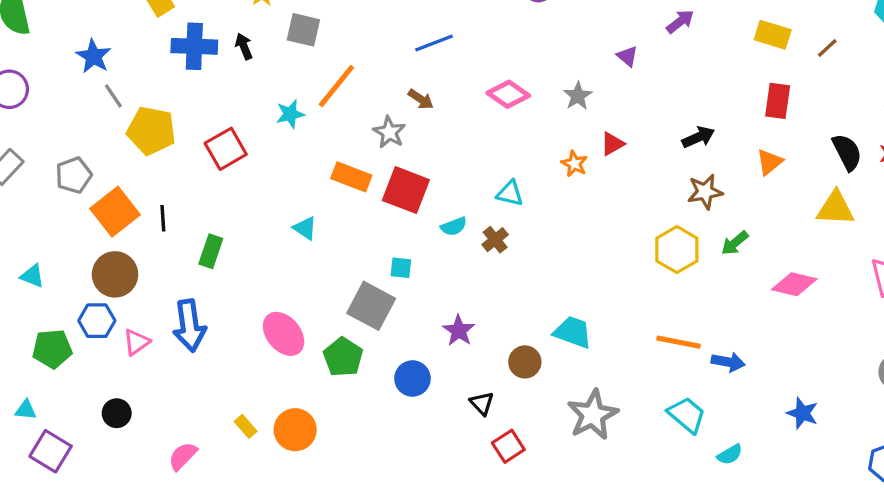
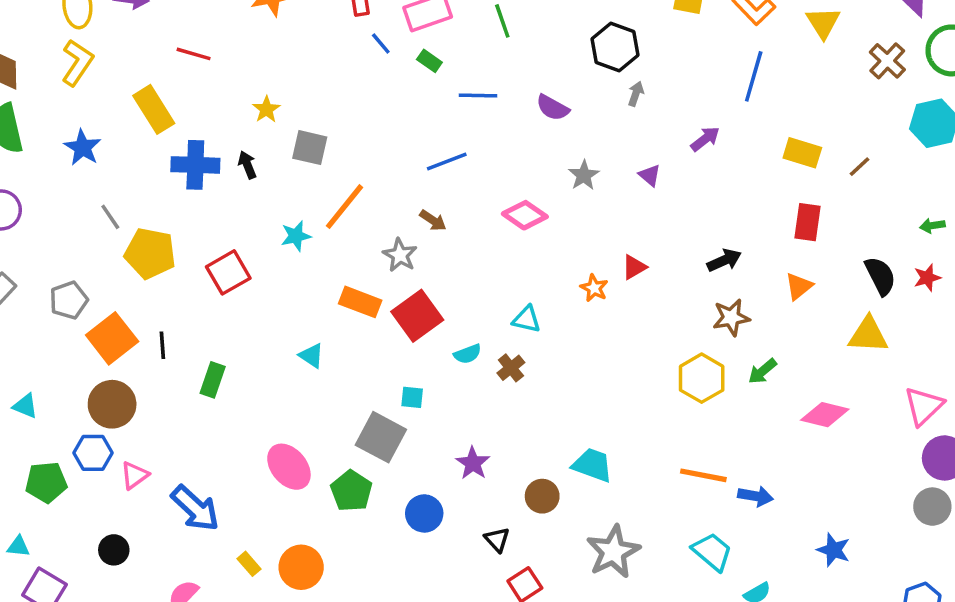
blue star: (94, 56) -> (83, 148), moved
gray star: (578, 96) -> (584, 175), moved
red square: (406, 190) -> (417, 316), turned 33
blue arrow: (189, 326) -> (195, 508), moved, turned -39

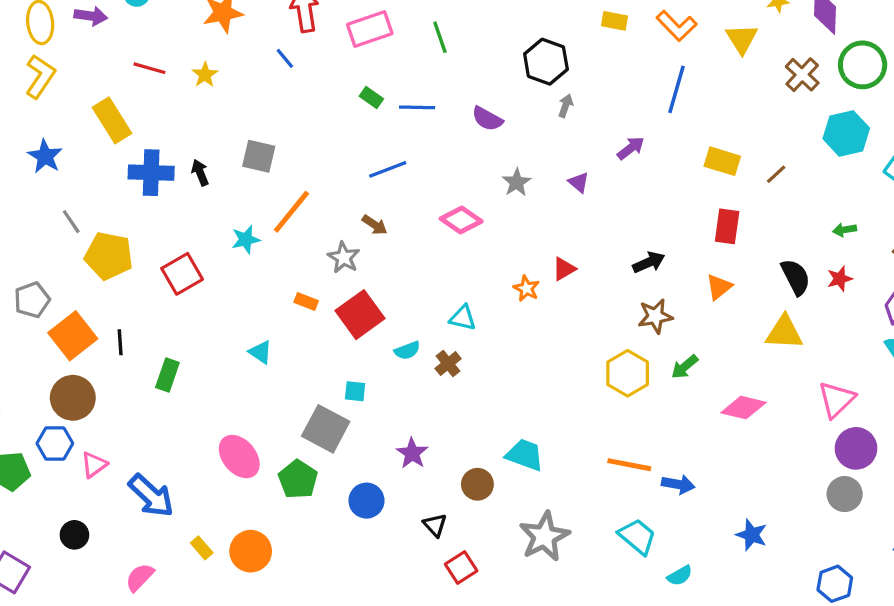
blue line: (381, 43) -> (285, 58), moved
green rectangle: (429, 61) -> (371, 98), moved
yellow star: (266, 109) -> (205, 75), moved
orange rectangle: (360, 302) -> (306, 302), size x0.6

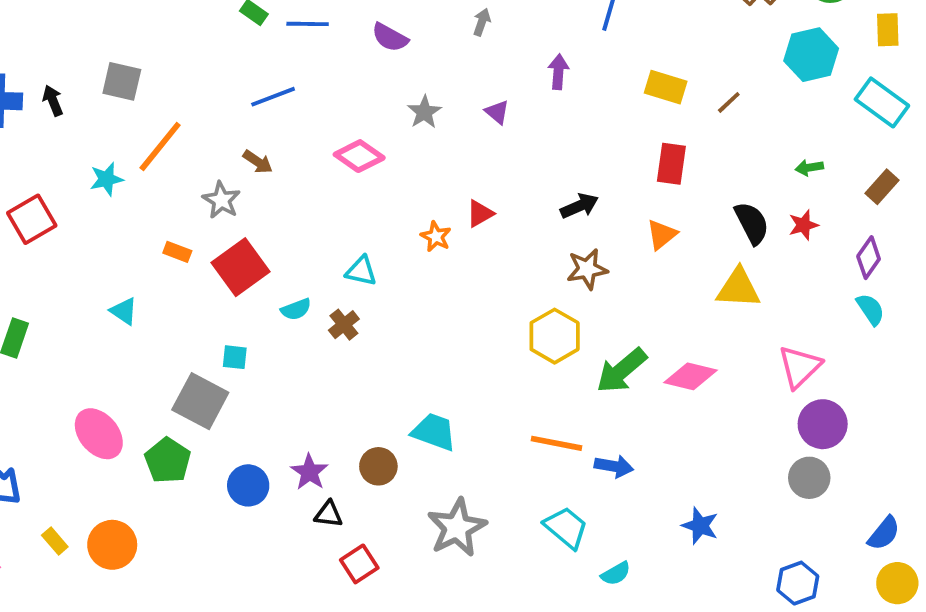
purple arrow: (631, 148) -> (558, 72), turned -48
green arrow: (685, 367) -> (622, 371), moved, size x1.6
purple star: (412, 453) -> (309, 472), moved
black triangle: (435, 525) -> (329, 514), turned -40

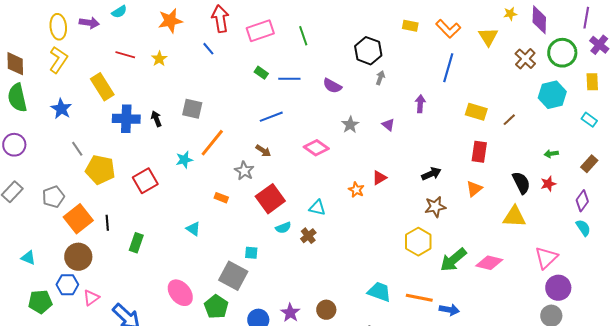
cyan rectangle: (882, 102) -> (589, 120), size x0.6
red square: (241, 267) -> (270, 199), moved
cyan trapezoid: (434, 432) -> (379, 292), moved

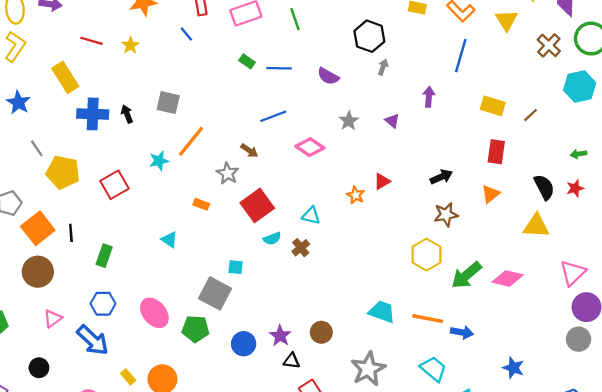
blue line: (271, 117) -> (273, 116), moved
blue hexagon: (67, 285) -> (103, 304), moved
green pentagon: (216, 307) -> (196, 329), turned -30

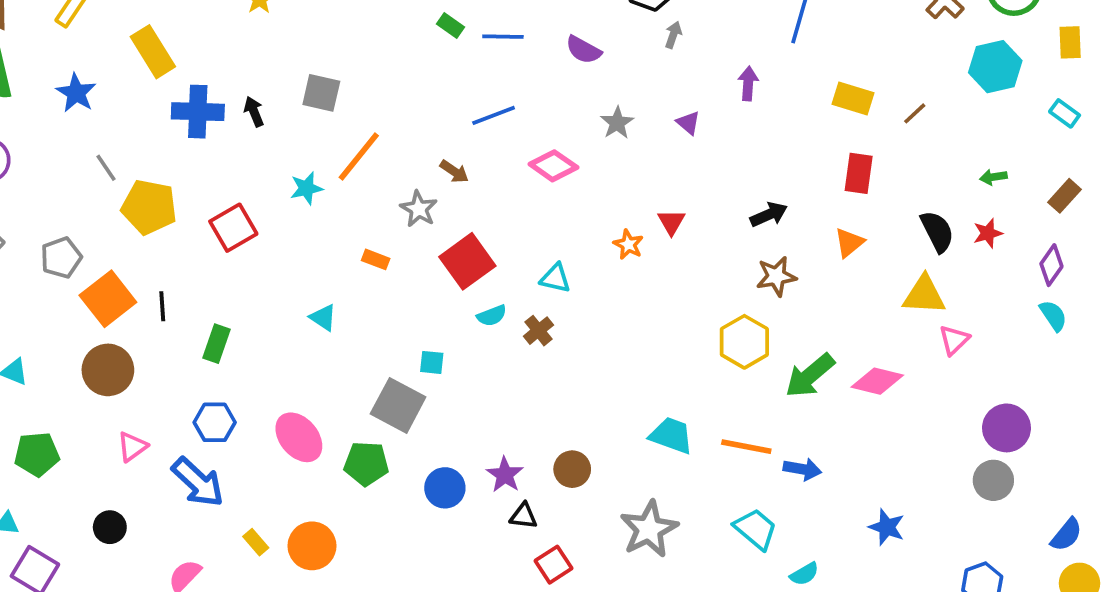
red triangle: (382, 181) -> (671, 222), turned -30
pink triangle: (573, 273) -> (954, 340), moved, size x0.7

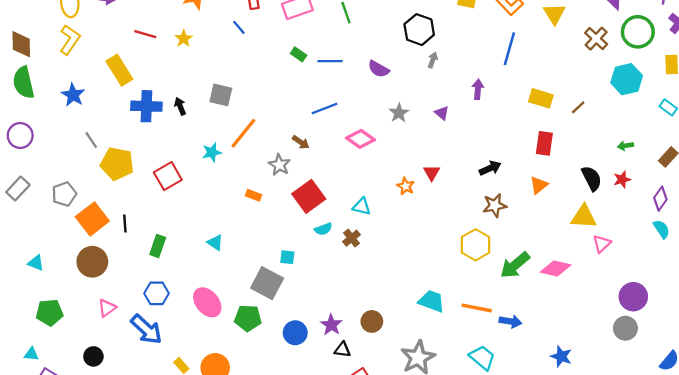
cyan triangle: (323, 317) -> (215, 243), moved

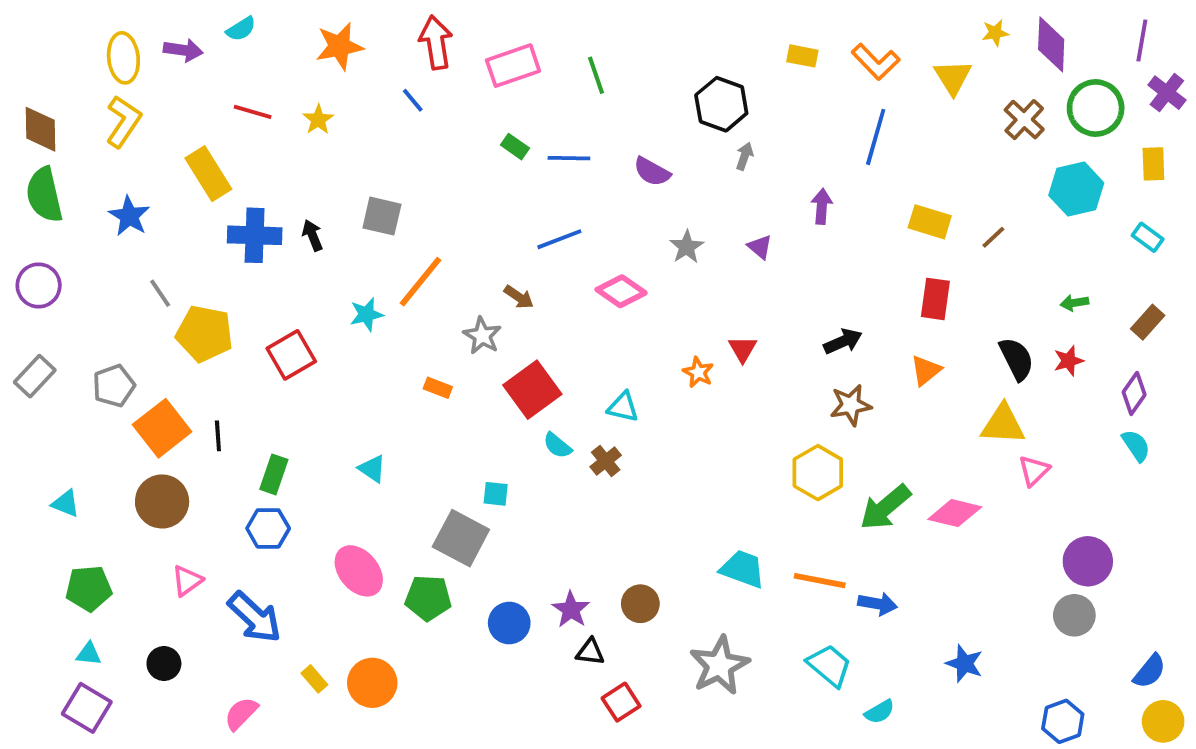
cyan semicircle: (323, 229) -> (557, 446), turned 60
blue hexagon: (157, 293) -> (268, 528), moved
cyan triangle: (31, 354) -> (89, 654), moved

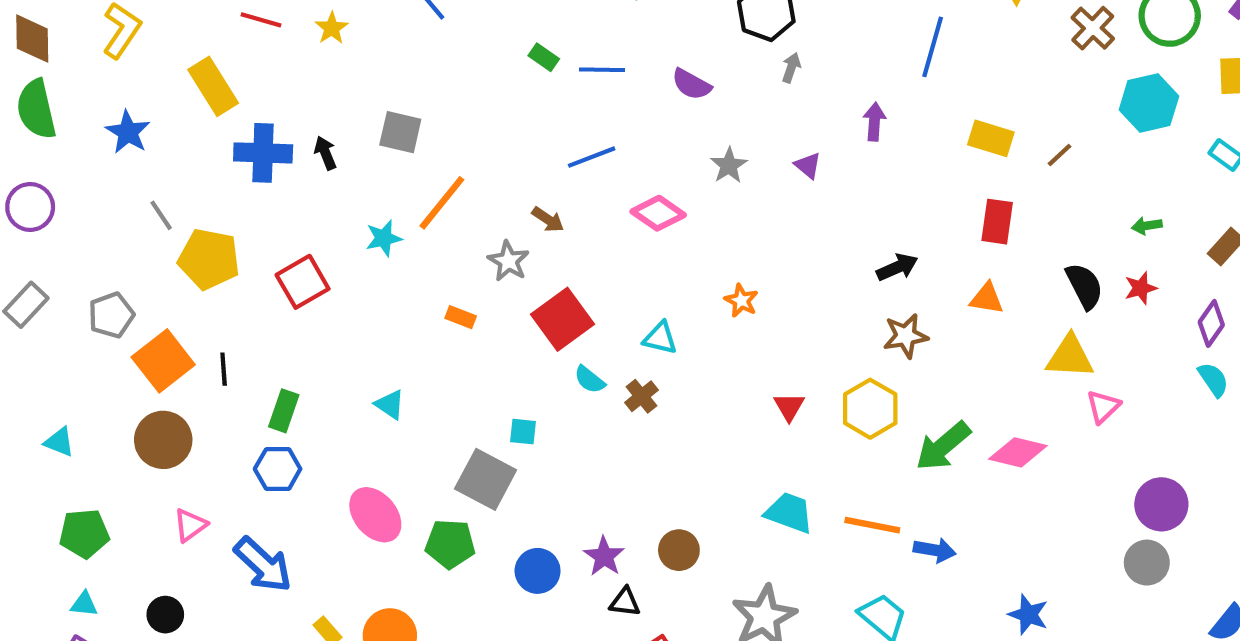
red triangle: (743, 349) -> (789, 407), moved
orange triangle: (926, 370) -> (987, 298), turned 48

